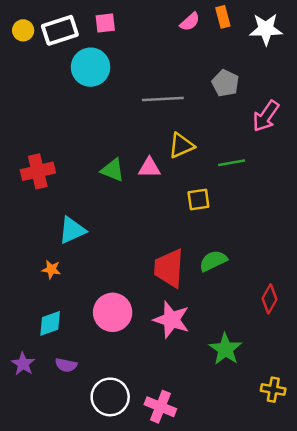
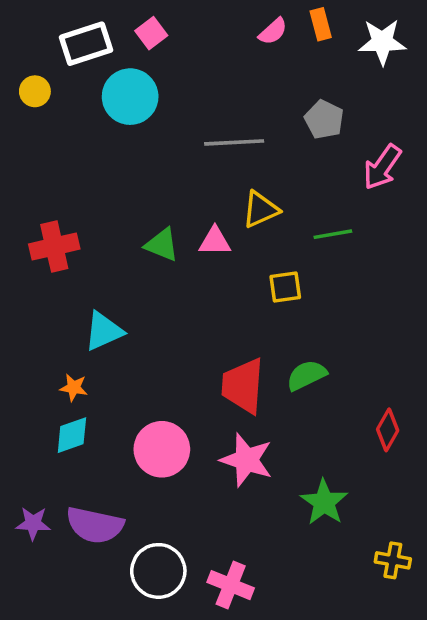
pink square: (105, 23) -> (151, 33), turned -30
yellow circle: (23, 30) -> (35, 91), moved
cyan diamond: (50, 323) -> (72, 435), moved
purple star: (23, 364) -> (33, 523), turned -30
purple semicircle: (66, 365) -> (95, 525), size x1.8

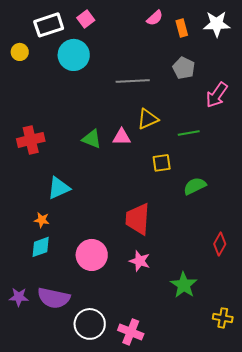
orange rectangle: (321, 24) -> (182, 28), moved
green semicircle: (306, 375) -> (195, 186), moved
pink star: (246, 460) -> (140, 261), size x0.7

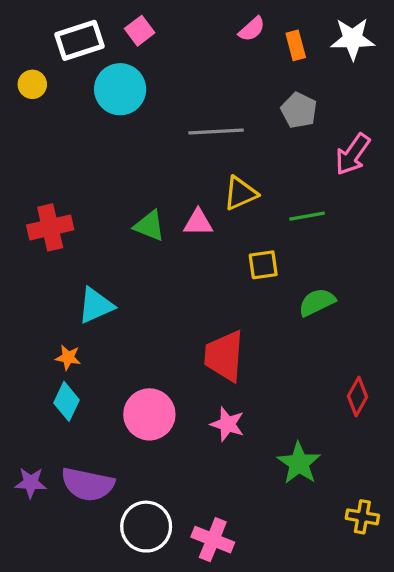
cyan diamond: (41, 247) -> (66, 401), turned -45

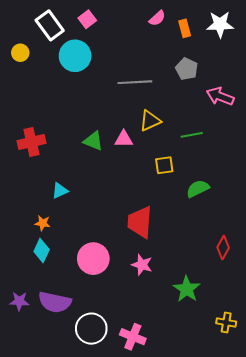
white rectangle: (79, 40) -> (50, 25), turned 72
pink arrow: (353, 154) -> (220, 96), turned 76
cyan triangle: (96, 305) -> (60, 191), size x0.7

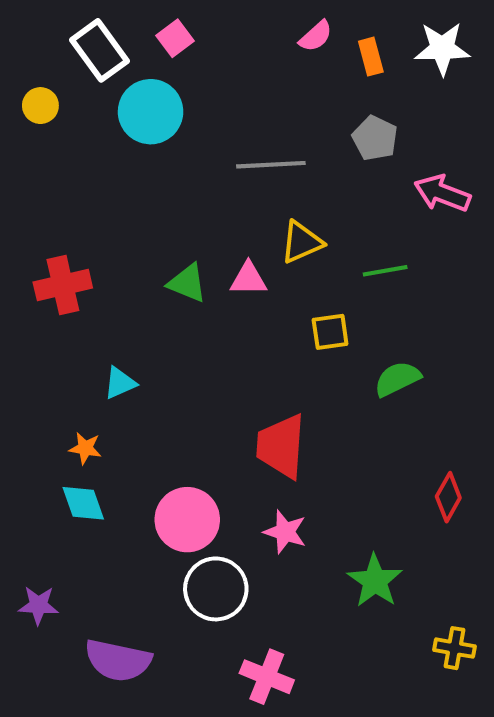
cyan diamond: (42, 250) -> (83, 503), turned -45
purple semicircle: (55, 302) -> (118, 660), moved
white circle: (91, 329) -> (216, 589), moved

